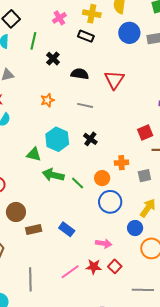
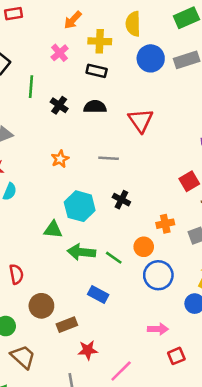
black semicircle: (80, 74) -> (95, 107), moved
blue rectangle: (67, 229) -> (98, 294), moved
red square: (115, 266) -> (176, 356), turned 32
red star: (94, 267) -> (88, 350), moved

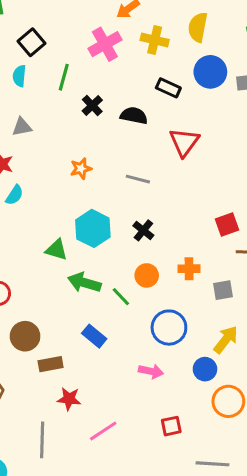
pink cross: (60, 53) -> (105, 44), size x1.5
black rectangle: (97, 71) -> (168, 88), moved
orange circle: (144, 247) -> (147, 275), moved
pink arrow: (158, 329) -> (151, 371), moved

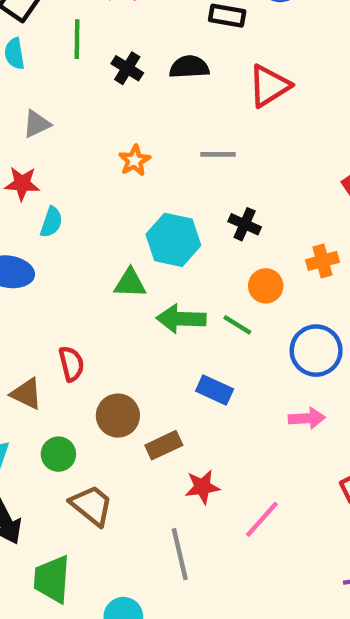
red triangle: (184, 142) -> (269, 86), turned 36

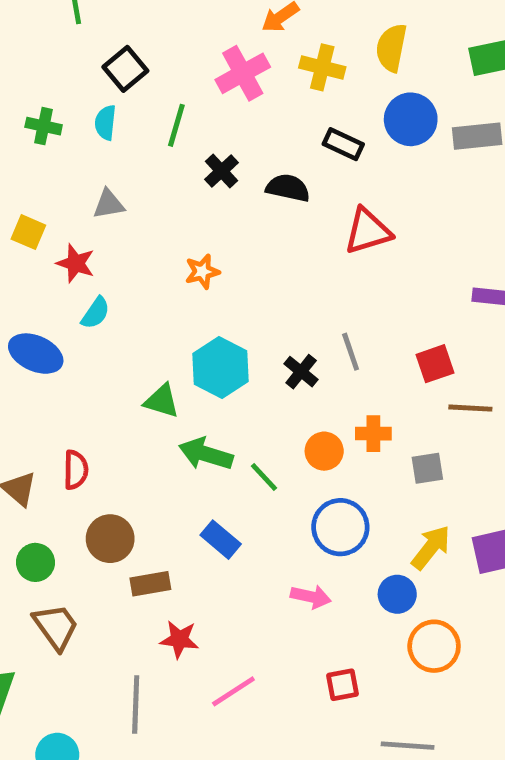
gray line: (218, 154) -> (351, 352), moved, turned 56
orange circle: (266, 286) -> (324, 451), moved

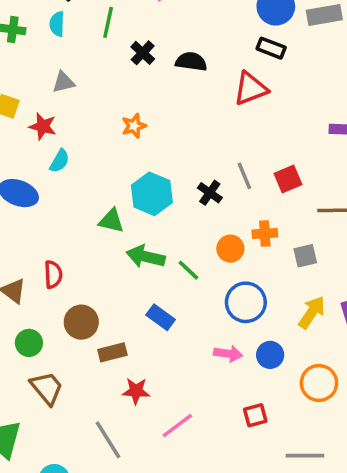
black rectangle: (343, 144) -> (271, 48), moved
red square: (435, 364) -> (288, 179), moved
blue circle: (397, 594) -> (270, 355), moved
gray line: (136, 704) -> (108, 440), turned -30

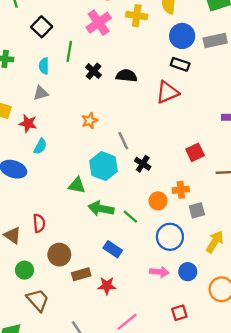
cyan semicircle: (57, 24) -> (44, 66), moved
gray line: (244, 176) -> (123, 141), moved
gray square: (305, 256) -> (197, 210), moved
red star: (136, 391) -> (107, 286), moved

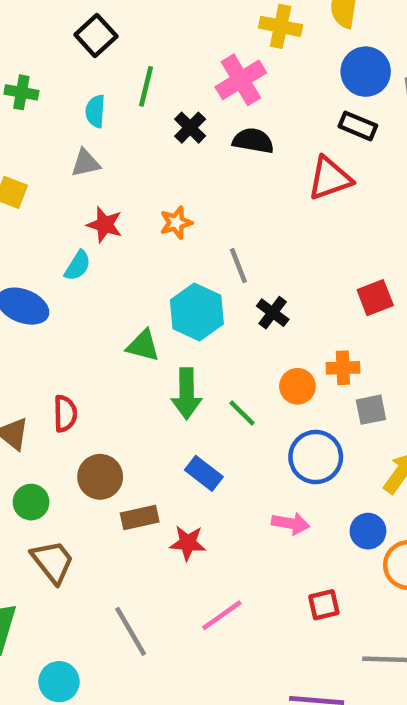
pink cross: (99, 23) -> (241, 80), moved
red star: (28, 123) -> (105, 225), moved
green arrow: (101, 209) -> (187, 394), turned -105
blue circle: (188, 272) -> (368, 531), moved

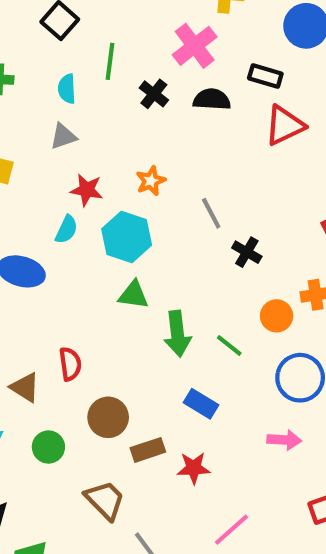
black rectangle: (358, 126) -> (265, 76), moved
cyan hexagon: (197, 312) -> (127, 237), moved
brown trapezoid: (53, 562) -> (105, 500), moved

